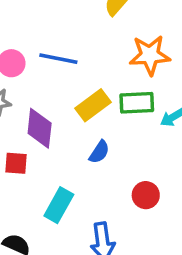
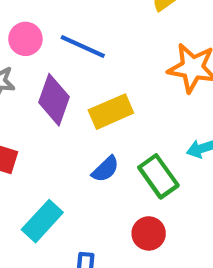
green rectangle: (137, 103) -> (158, 176), moved, turned 44
purple diamond: (40, 128) -> (54, 100), moved

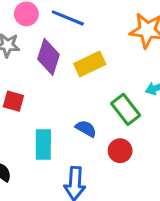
blue semicircle: (105, 169) -> (86, 129), moved, turned -105
cyan rectangle: (42, 221) -> (43, 145), turned -40

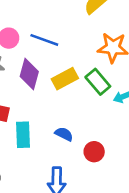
green rectangle: (126, 109) -> (98, 82), moved
cyan rectangle: (43, 145) -> (23, 135), moved

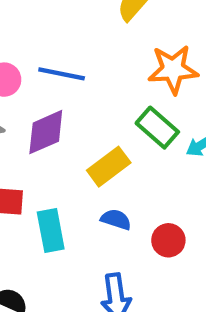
purple diamond: (29, 74) -> (46, 132), turned 60
yellow rectangle: (65, 79) -> (109, 167), moved

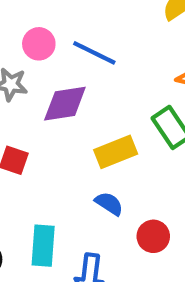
cyan rectangle: (51, 231) -> (43, 246), moved

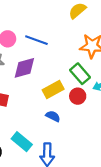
red circle: (153, 236) -> (78, 96), moved
cyan rectangle: (43, 246) -> (22, 142), turned -48

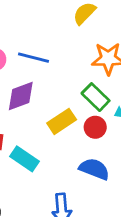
blue semicircle: (53, 116) -> (94, 169), moved, size x1.5
cyan rectangle: (22, 142) -> (25, 159), moved

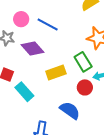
purple diamond: (21, 96) -> (33, 48), turned 55
red circle: (95, 127) -> (85, 87), moved

